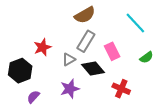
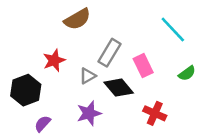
brown semicircle: (85, 15) -> (77, 19), moved

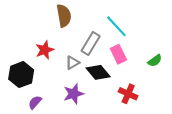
brown semicircle: (77, 19) -> (64, 16), turned -70
cyan line: (173, 29) -> (116, 26), moved

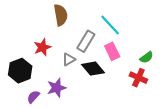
purple star: (74, 94) -> (57, 88), moved
red cross: (128, 94) -> (138, 78), moved

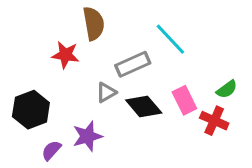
gray rectangle: (86, 41) -> (133, 64), turned 35
red star: (42, 47) -> (65, 55), moved, turned 30
pink rectangle: (112, 51) -> (184, 100), moved

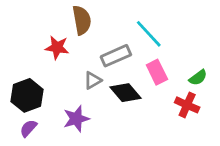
pink rectangle: (184, 100) -> (157, 72), moved
purple semicircle: (51, 150) -> (28, 128), moved

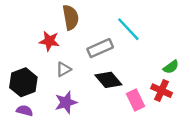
pink rectangle: (157, 72) -> (136, 100), moved
gray triangle: (93, 80) -> (64, 69), moved
purple semicircle: (28, 128) -> (25, 111), turned 63

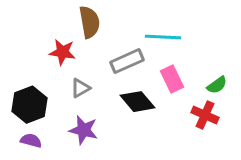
cyan line: (128, 29) -> (163, 37), turned -44
pink rectangle: (136, 100) -> (172, 79), moved
purple star: (66, 102) -> (83, 130), turned 30

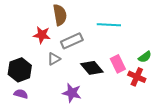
gray rectangle: (127, 61) -> (72, 41), moved
pink rectangle: (172, 79) -> (118, 64), moved
purple star: (83, 130) -> (72, 93), moved

